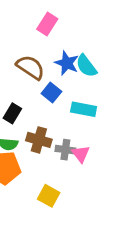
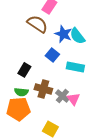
brown semicircle: (30, 67) -> (37, 24), moved
gray cross: (65, 150) -> (62, 96), turned 32

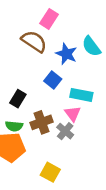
cyan semicircle: (77, 36) -> (91, 46), moved
brown cross: (43, 89) -> (42, 122), turned -36
pink triangle: (73, 99) -> (73, 114), moved

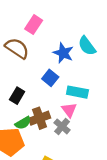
pink rectangle: (49, 19) -> (34, 25), moved
brown semicircle: (34, 41) -> (17, 48), moved
green semicircle: (14, 126) -> (23, 123), moved, turned -35

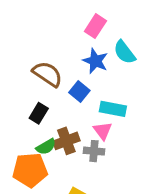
pink rectangle: (34, 25) -> (95, 26), moved
brown semicircle: (17, 48) -> (47, 74), moved
gray cross: (62, 126) -> (94, 151), turned -35

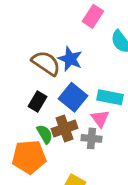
blue star: (95, 61) -> (70, 59), moved
blue square: (79, 91) -> (73, 97), moved, size x1.4
green semicircle: (46, 147) -> (45, 134), turned -90

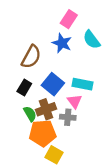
blue star: (70, 59) -> (62, 43), moved
brown semicircle: (46, 63) -> (31, 57), turned 85
orange pentagon: (29, 157) -> (43, 133), moved

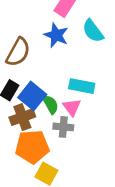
blue square: (53, 84) -> (32, 96), moved
brown cross: (46, 109) -> (22, 117), moved
green semicircle: (30, 114) -> (51, 104), moved

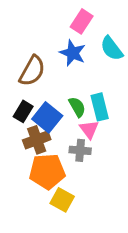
cyan rectangle: (82, 86) -> (100, 107), turned 65
green semicircle: (51, 104) -> (77, 107), moved

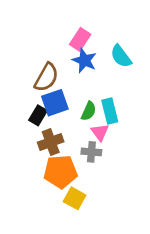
pink rectangle: (82, 21) -> (80, 39), moved
green semicircle: (77, 107) -> (89, 111), turned 54
blue square: (47, 117) -> (55, 103), moved, turned 32

